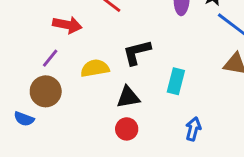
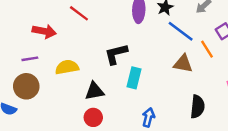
black L-shape: (137, 52) -> (116, 54), moved
purple line: (50, 58) -> (30, 59), turned 42

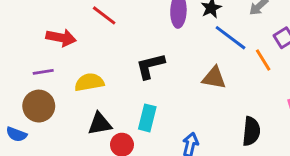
brown triangle: (183, 64) -> (214, 78), moved
cyan rectangle: (134, 78) -> (147, 118), moved
black triangle: (94, 91) -> (100, 124), moved

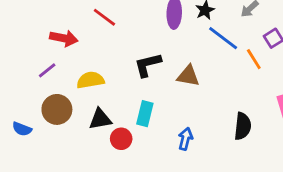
purple line: (43, 72) -> (47, 70), turned -30
brown triangle: (214, 78) -> (188, 76), moved
brown circle: (39, 106) -> (57, 109), moved

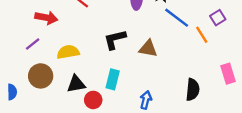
blue semicircle: (22, 129) -> (12, 92), turned -112

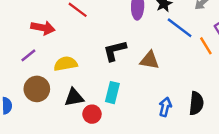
blue arrow: (146, 100) -> (165, 107), moved

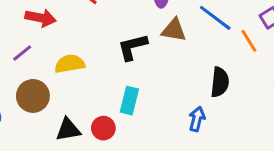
brown triangle: (150, 60) -> (174, 30), moved
black triangle: (74, 97) -> (68, 130), moved
black semicircle: (196, 103) -> (220, 82), moved

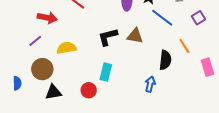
brown triangle: (174, 30) -> (135, 36), moved
orange line: (249, 41) -> (184, 46), moved
black triangle: (68, 130) -> (53, 92), moved

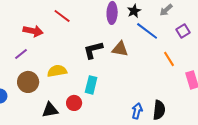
yellow semicircle: (67, 48) -> (57, 71), moved
black semicircle: (165, 60) -> (159, 110), moved
blue arrow: (150, 84) -> (137, 111), moved
black triangle: (53, 92) -> (50, 110), moved

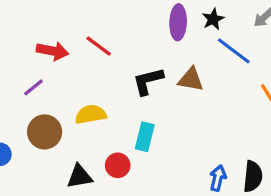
red line: (62, 16) -> (99, 46), moved

